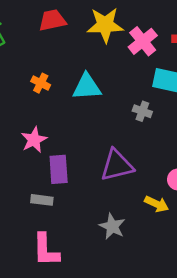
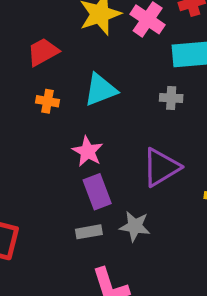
red trapezoid: (52, 20) -> (43, 52), moved
pink star: (34, 140) -> (88, 151), moved
gray star: (112, 226) -> (135, 226), moved

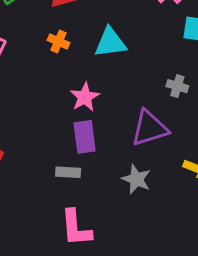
gray cross: (171, 98) -> (177, 86), moved
gray star: (135, 226) -> (136, 179), moved

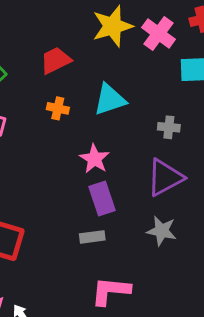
gray cross: (177, 86) -> (169, 127), moved
pink L-shape: (76, 228) -> (111, 291), turned 111

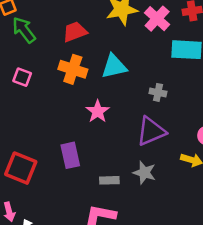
orange cross: (58, 108) -> (73, 69), size x1.6
purple rectangle: (102, 198) -> (70, 155), moved
gray rectangle: (92, 237) -> (109, 180), moved

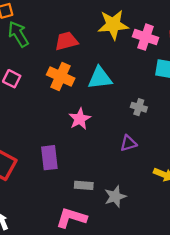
pink cross: (157, 19) -> (146, 37), turned -30
purple triangle: (151, 131) -> (128, 143), size x0.6
gray star: (144, 173) -> (115, 197), moved, turned 30

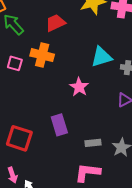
orange cross: (61, 76) -> (42, 55), moved
cyan triangle: (100, 78) -> (102, 57), moved

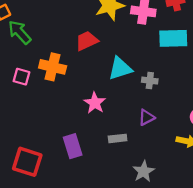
red trapezoid: (55, 23) -> (87, 41), moved
gray rectangle: (93, 143) -> (118, 138), moved

